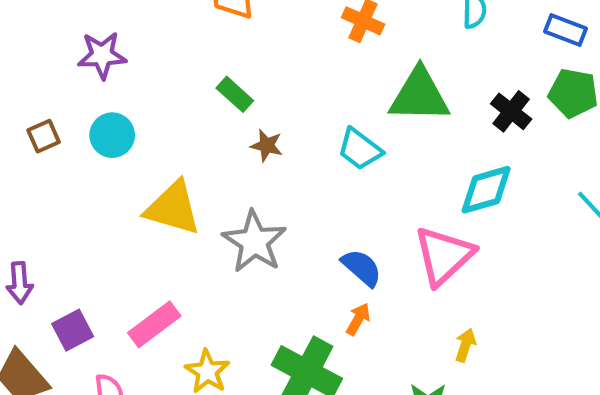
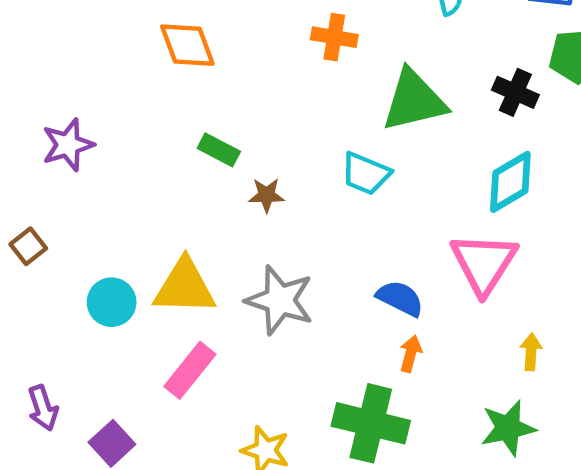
cyan circle: (112, 135) -> (112, 302), moved
pink rectangle: (154, 324) -> (190, 370), moved

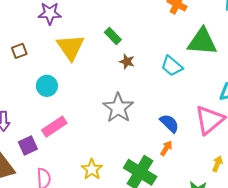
yellow triangle: (184, 287) -> (71, 47), moved, turned 36
pink rectangle: (190, 370) -> (54, 127), moved

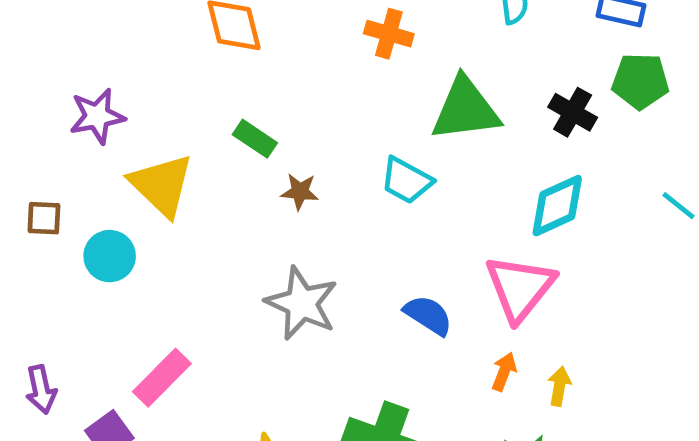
brown square: (19, 51) -> (44, 218), turned 35
cyan circle: (47, 86) -> (110, 256), moved
orange arrow: (166, 148) -> (504, 372), moved

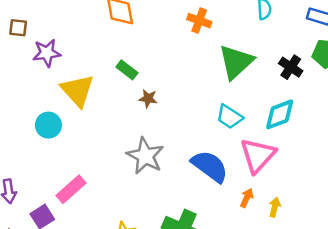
green triangle: (465, 109) -> (236, 62), turned -39
cyan trapezoid: (406, 180) -> (229, 117), moved
brown square: (44, 218) -> (18, 28), moved
blue semicircle: (428, 315) -> (210, 166), size x1.5

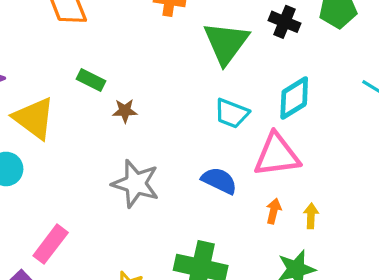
black cross: (291, 67) -> (284, 22), moved
pink triangle: (258, 155) -> (277, 155), turned 51
blue semicircle: (210, 166) -> (219, 181), size x0.7

